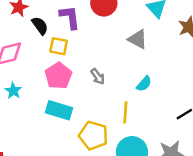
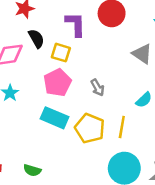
black semicircle: (40, 26) -> (36, 39), moved
yellow pentagon: (93, 135) -> (90, 128), moved

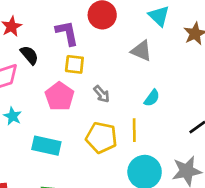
yellow square: (61, 53) -> (74, 64), moved
cyan rectangle: (54, 118) -> (46, 146), moved

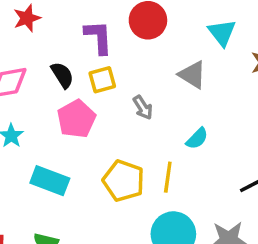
black semicircle: (29, 55) -> (62, 75), moved
yellow square: (74, 64) -> (102, 80), turned -30
gray arrow: (102, 94) -> (143, 107), moved

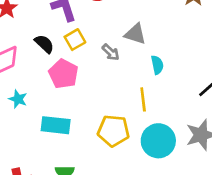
gray triangle: (192, 75) -> (135, 34), moved
cyan semicircle: (197, 139) -> (157, 65), turned -42
yellow pentagon: (124, 181) -> (113, 131), moved

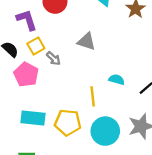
gray arrow: (111, 52) -> (53, 58), moved
cyan semicircle: (157, 65) -> (117, 80), moved, turned -63
cyan rectangle: (56, 125) -> (33, 118), moved

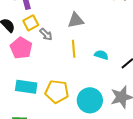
gray triangle: (86, 41) -> (76, 20), turned -30
yellow line: (93, 96) -> (74, 49), moved

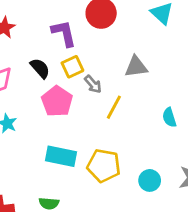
yellow line: (74, 49) -> (114, 107), moved, turned 30
cyan semicircle: (101, 55) -> (169, 117), turned -128
cyan circle: (90, 100) -> (150, 180), size x0.6

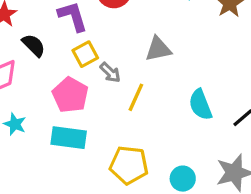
black semicircle: (40, 68) -> (34, 45), moved
cyan semicircle: (169, 117) -> (200, 105), size x1.4
cyan rectangle: (61, 156) -> (69, 138), moved

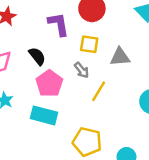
black semicircle: (34, 45) -> (37, 56), moved
yellow square: (85, 54) -> (89, 44), moved, turned 30

